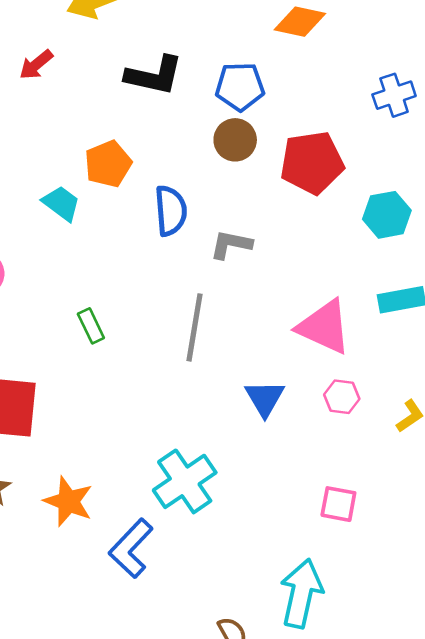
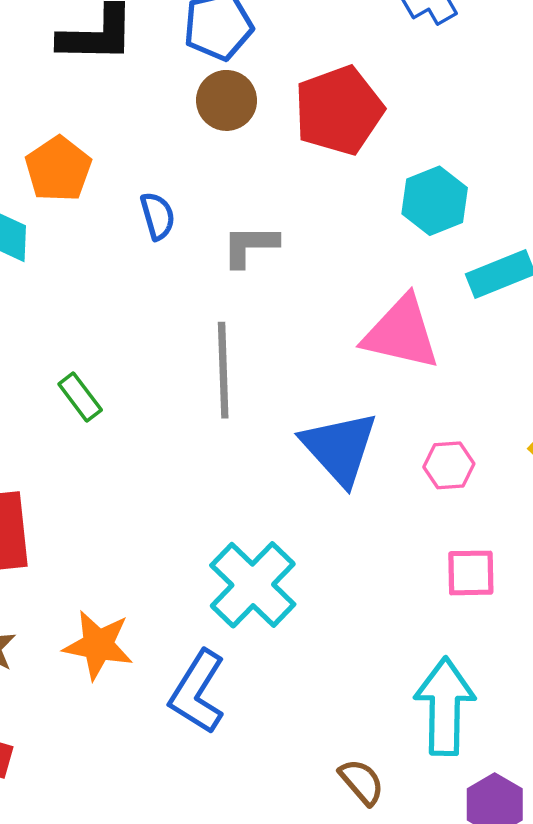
blue semicircle: (171, 211) -> (158, 216), size x0.7
cyan hexagon: (387, 215) -> (435, 201), moved
pink hexagon: (342, 397) -> (449, 465), moved
blue triangle: (265, 398) -> (340, 448), size x1.4

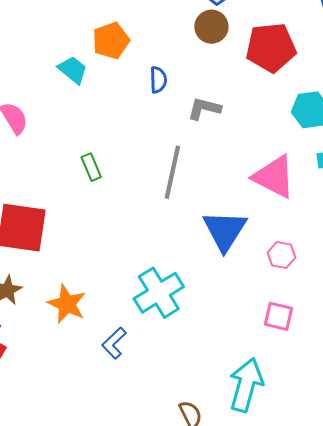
blue L-shape: (197, 692) -> (114, 343), size x0.7

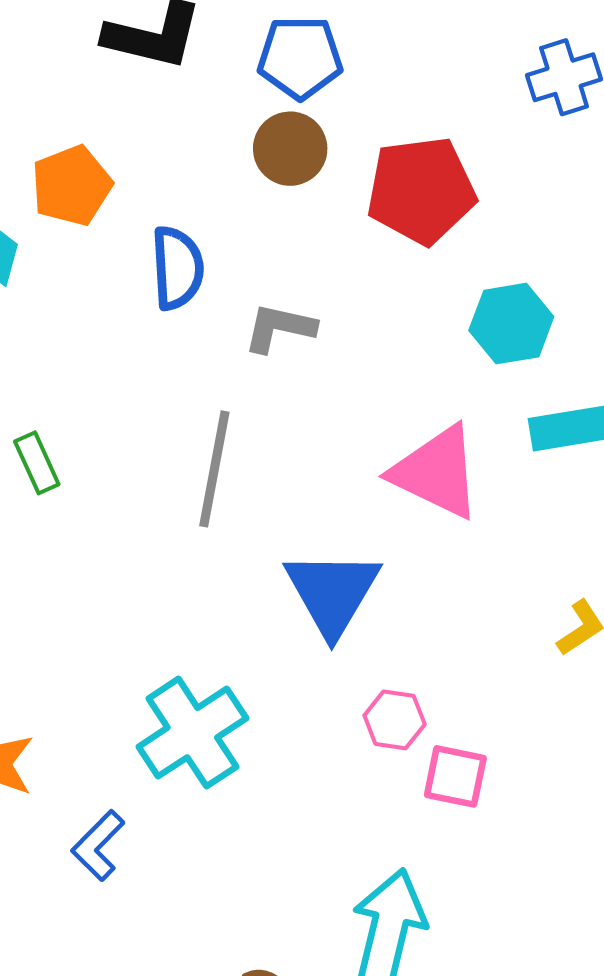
blue semicircle: (158, 80) -> (177, 268), size x1.4
pink hexagon: (281, 255) -> (395, 720), moved

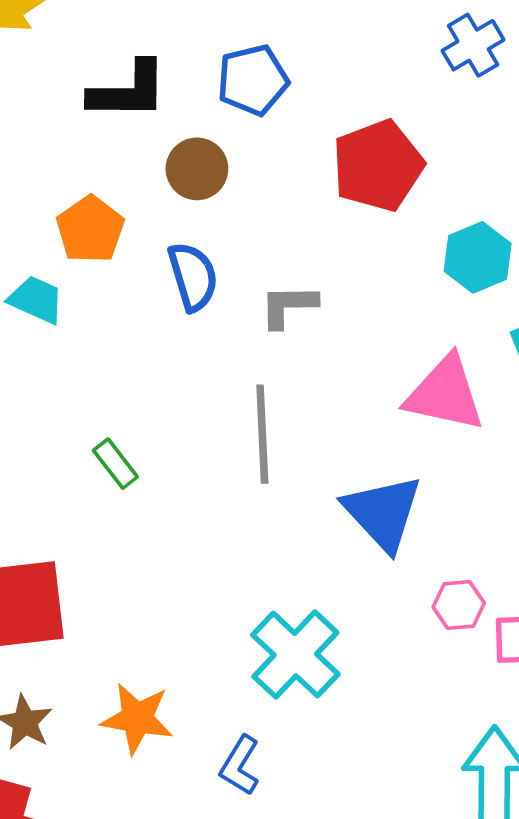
brown circle: (290, 149) -> (197, 169), moved

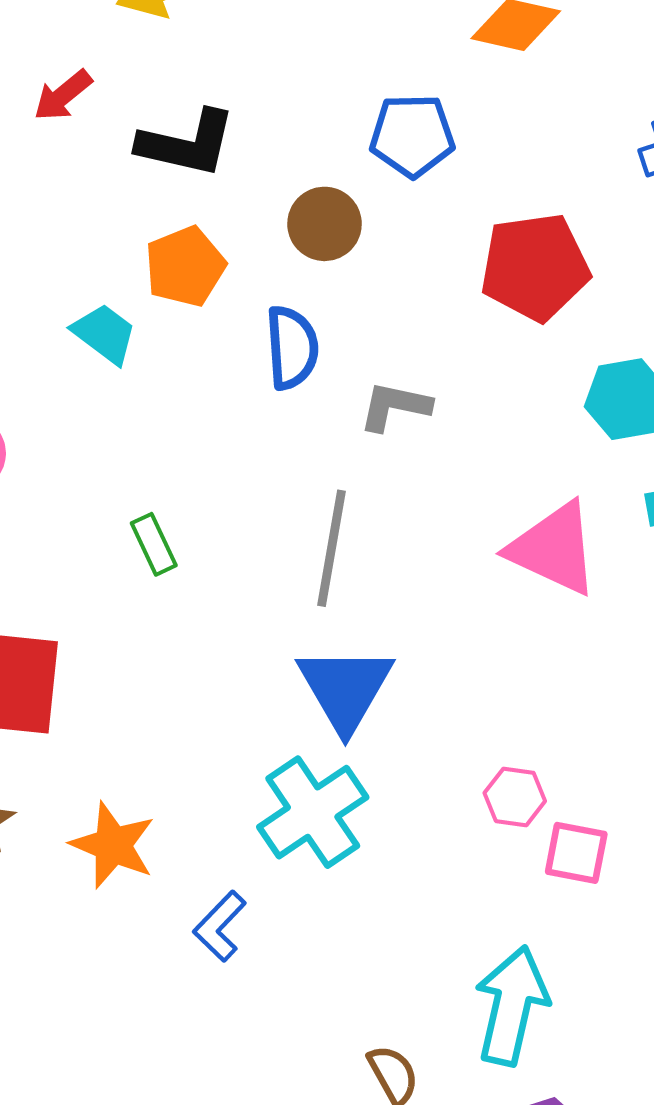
black L-shape: (128, 91) -> (187, 143), moved
blue triangle: (383, 513) -> (345, 688), moved

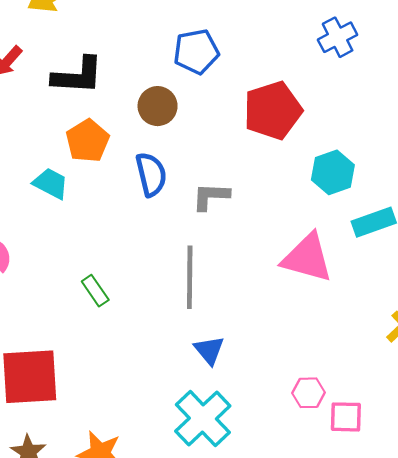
blue triangle: (345, 688) -> (209, 350), size x0.6

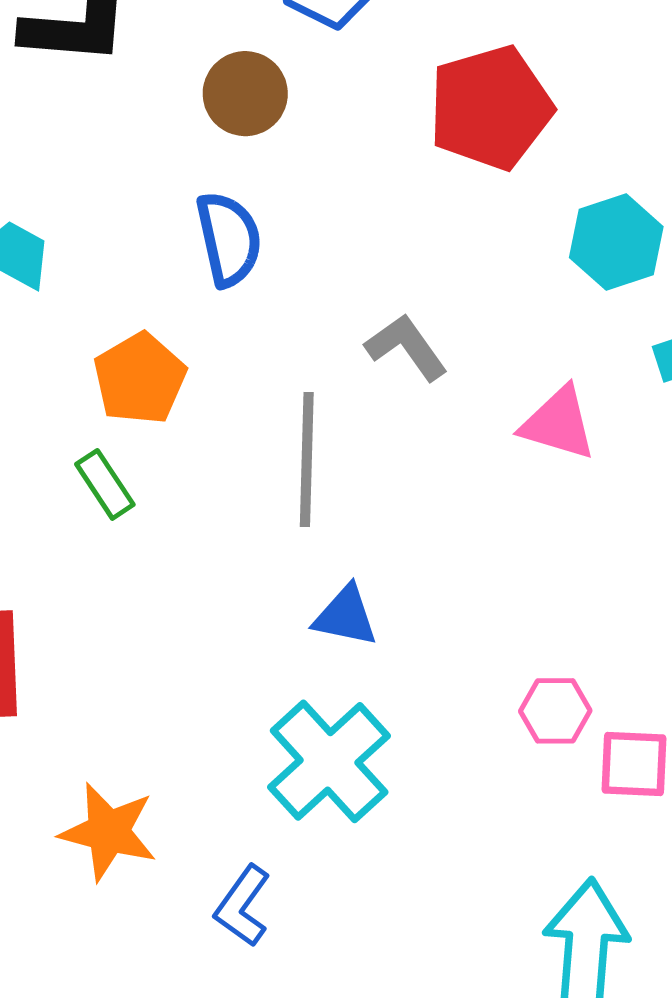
orange pentagon: (87, 141) -> (140, 379), moved
gray L-shape: (211, 196) -> (406, 347), moved, turned 51
pink triangle: (307, 258) -> (558, 423), size x0.7
blue triangle: (209, 350) -> (345, 616), turned -40

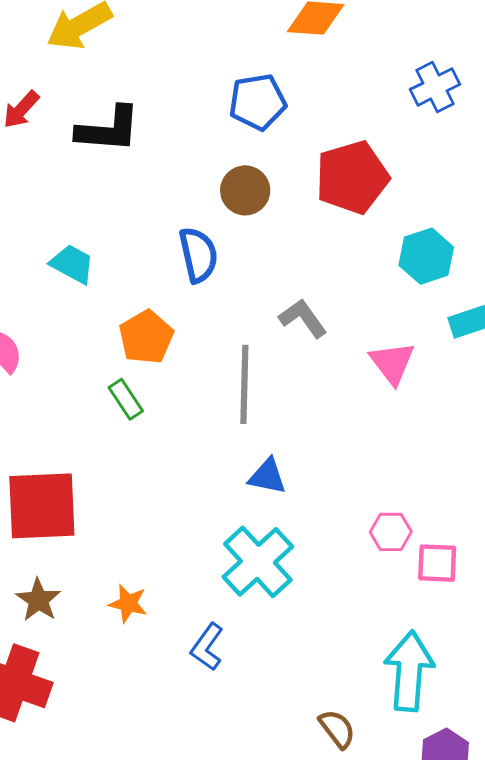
brown circle: (245, 94) -> (245, 190), moved
pink triangle: (558, 423) -> (392, 363), turned 36
orange star: (108, 832) -> (128, 603), size x0.7

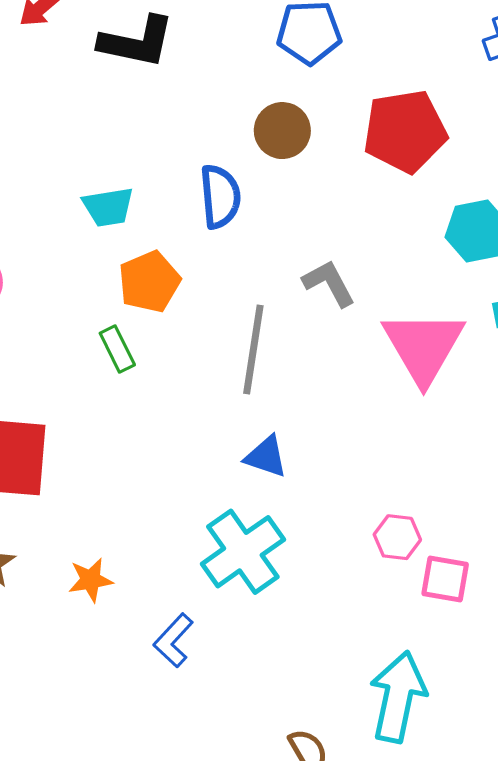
cyan trapezoid: (72, 264) -> (108, 207), moved, turned 135
pink triangle: (392, 363) -> (423, 347), size x1.6
orange star: (128, 603) -> (90, 580), turned -30

